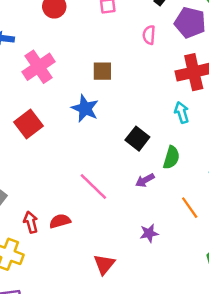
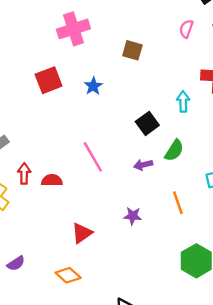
blue star: (85, 109) -> (93, 86), moved, size x0.7
cyan arrow: (182, 112) -> (183, 102), moved

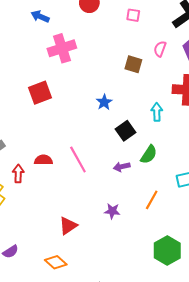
brown square: (132, 50) -> (133, 64), moved
blue star: (93, 86) -> (104, 102), moved
red semicircle: (52, 180) -> (43, 160), moved
orange line: (178, 203) -> (152, 200), turned 48

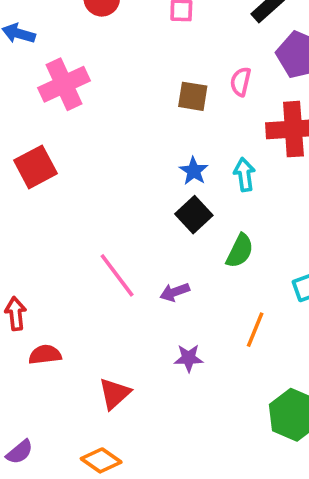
pink semicircle: (160, 49) -> (241, 82), moved
blue star: (104, 102) -> (194, 171), moved
red semicircle: (43, 160) -> (45, 355), moved
purple arrow: (122, 167) -> (175, 292), moved

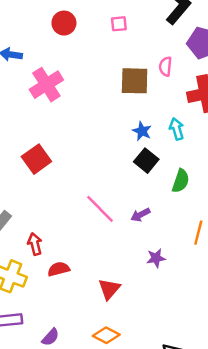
brown square: (193, 96) -> (135, 81), size x1.4
red square: (36, 167) -> (36, 159), moved

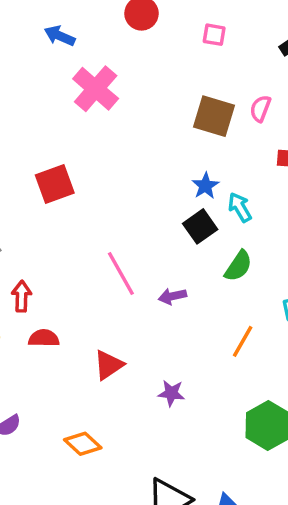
pink cross: (46, 85) -> (96, 89), turned -32
cyan arrow: (177, 129) -> (240, 207), moved, turned -30
purple star: (156, 258) -> (171, 393), moved
red triangle: (109, 289) -> (109, 365), moved

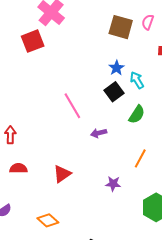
red square: (55, 184) -> (33, 41), moved
pink line: (121, 273) -> (72, 106), moved
red semicircle: (44, 338) -> (18, 168), moved
purple star: (171, 393) -> (113, 184), moved

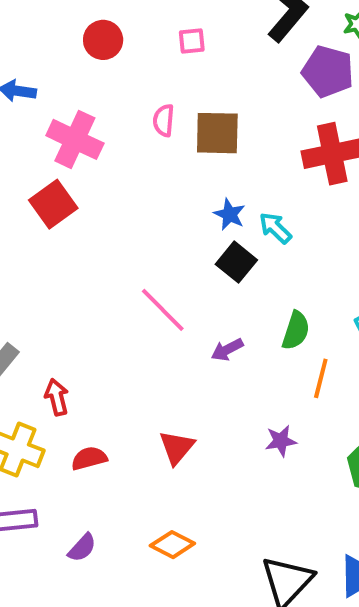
pink semicircle: (148, 22) -> (164, 120), moved
green semicircle: (137, 114) -> (296, 331), moved

